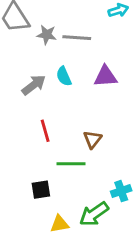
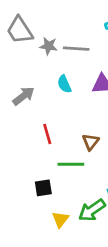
gray arrow: (34, 85) -> (24, 96), moved
yellow triangle: (60, 224) -> (60, 219), turned -42

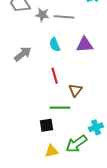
red line: (47, 134) -> (55, 76), moved
black square: (43, 188) -> (46, 125), moved
yellow triangle: (60, 219) -> (52, 151), turned 40

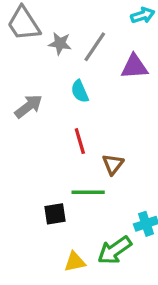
gray line: (64, 17) -> (95, 47), turned -60
purple triangle: (85, 45) -> (134, 67), moved
black square: (46, 125) -> (55, 214), moved

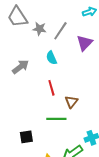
purple triangle: (134, 67) -> (84, 43), turned -42
black square: (55, 214) -> (26, 137), moved

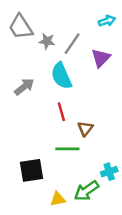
cyan semicircle: (51, 58) -> (61, 76), size x1.6
black square: (26, 137) -> (31, 170), size x1.5

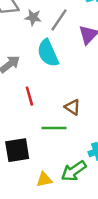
red line: (61, 112) -> (29, 96), moved
brown triangle: (85, 129) -> (72, 107), turned -35

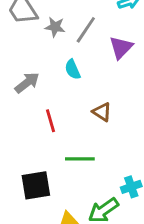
cyan semicircle: (48, 53) -> (73, 69), size x0.6
brown triangle: (72, 107) -> (102, 112), moved

